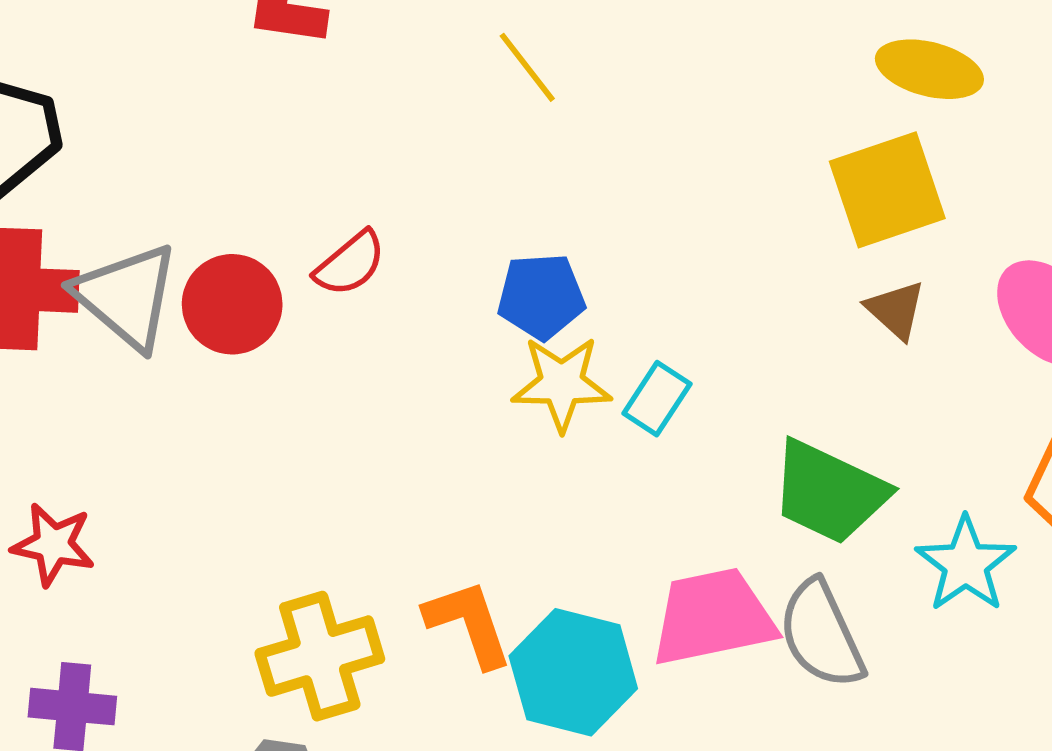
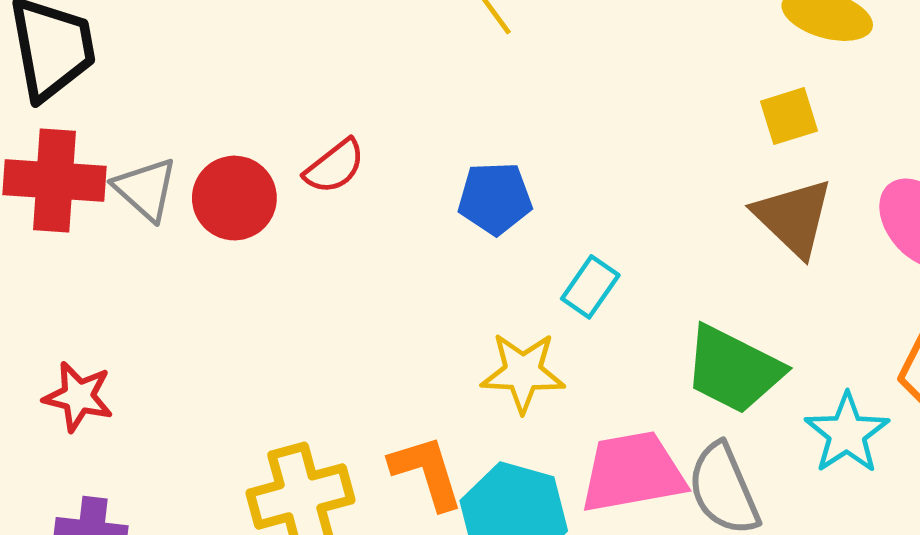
yellow square: (887, 190) -> (789, 116), size x0.6
gray triangle: (127, 296) -> (146, 189), size x0.7
brown triangle: (896, 310) -> (794, 217), size x1.6
yellow star: (562, 384) -> (523, 372), moved

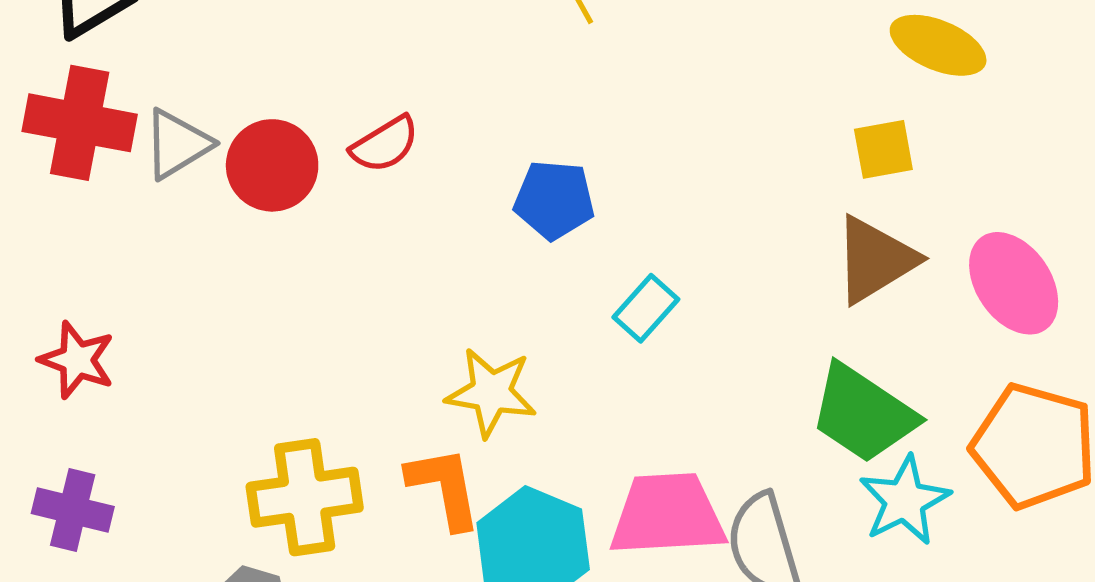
gray triangle: (146, 189) -> (177, 144), turned 40
brown triangle: (794, 217) -> (875, 260), turned 38
green trapezoid: (733, 369) -> (863, 414), moved
yellow star: (523, 372) -> (491, 392), moved

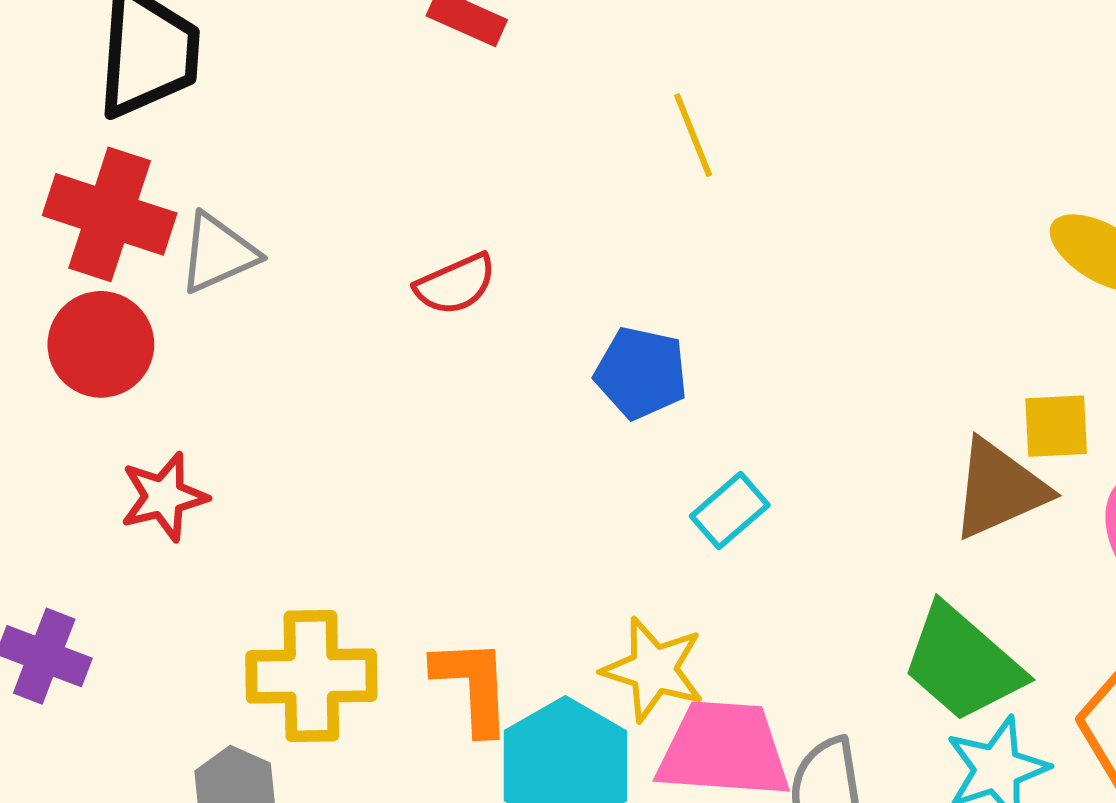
yellow square: (883, 149) -> (1056, 426), moved
red circle: (272, 165) -> (101, 344), moved
red star: (77, 360) -> (164, 497), moved, turned 30
yellow star: (491, 392) -> (653, 669), moved

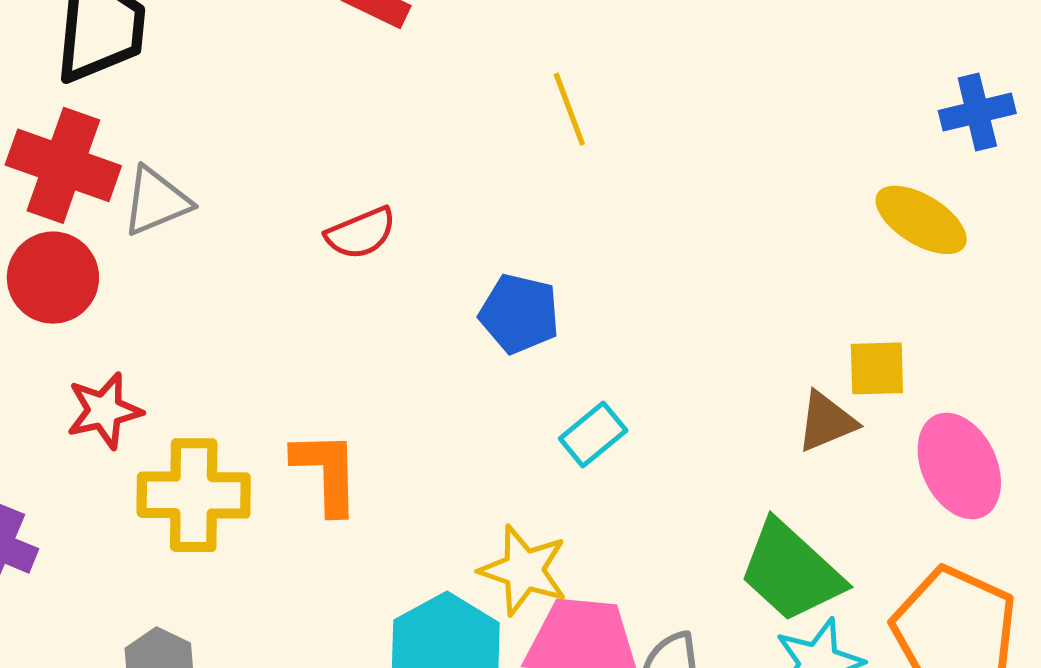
brown triangle: (999, 489) -> (826, 422), size x0.7
yellow cross: (311, 676) -> (194, 495), moved
orange L-shape: (473, 686) -> (326, 472), moved

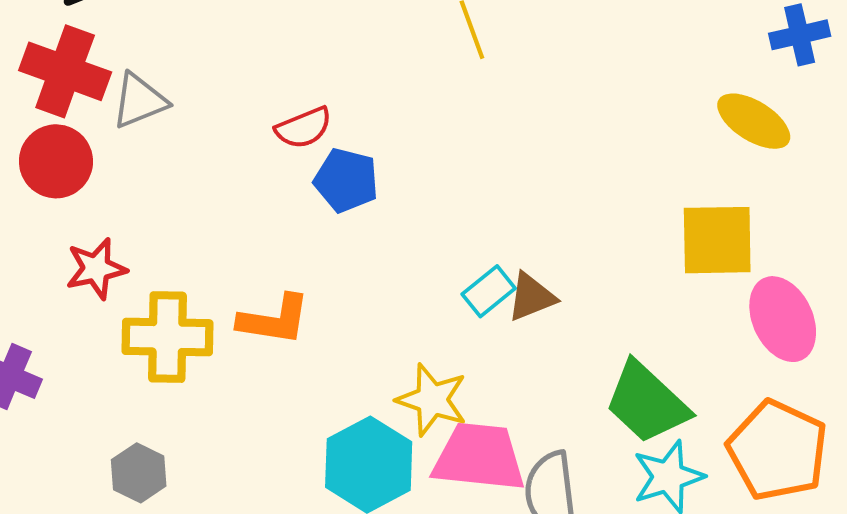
blue pentagon: (519, 314) -> (346, 180), moved
yellow square: (877, 368) -> (717, 240), size x1.6
brown triangle: (826, 422) -> (531, 297), moved
orange L-shape: (326, 472) -> (274, 320), turned 100

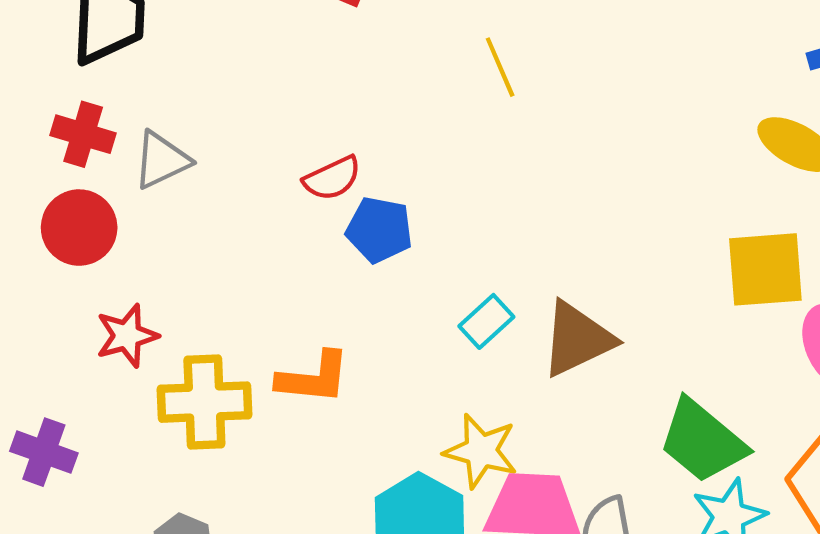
red cross: (65, 71) -> (83, 134), size x0.7
cyan rectangle: (489, 291) -> (486, 321), moved
brown triangle: (531, 297) -> (577, 339), size x1.5

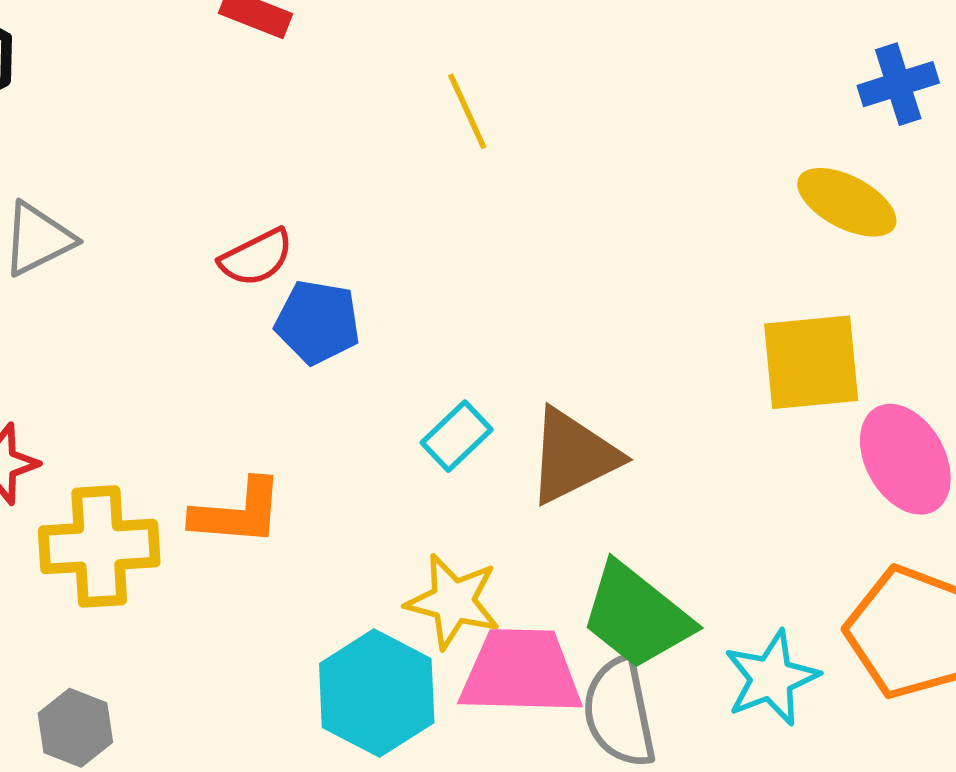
green trapezoid: (702, 441) -> (637, 616), moved

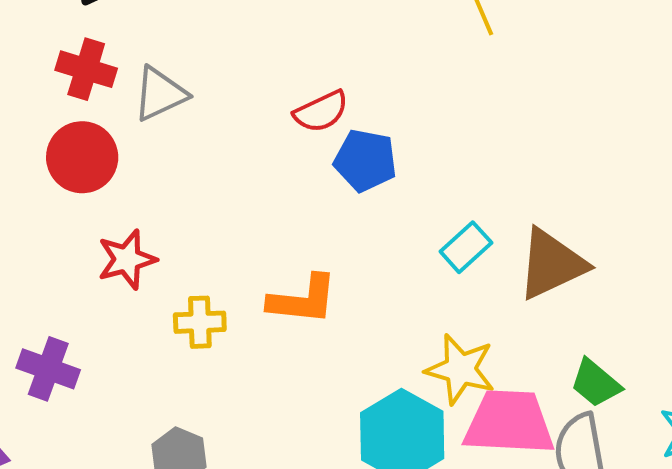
yellow cross: (99, 546) -> (200, 322), size x0.6
green trapezoid: (637, 616) -> (596, 383), size x0.6

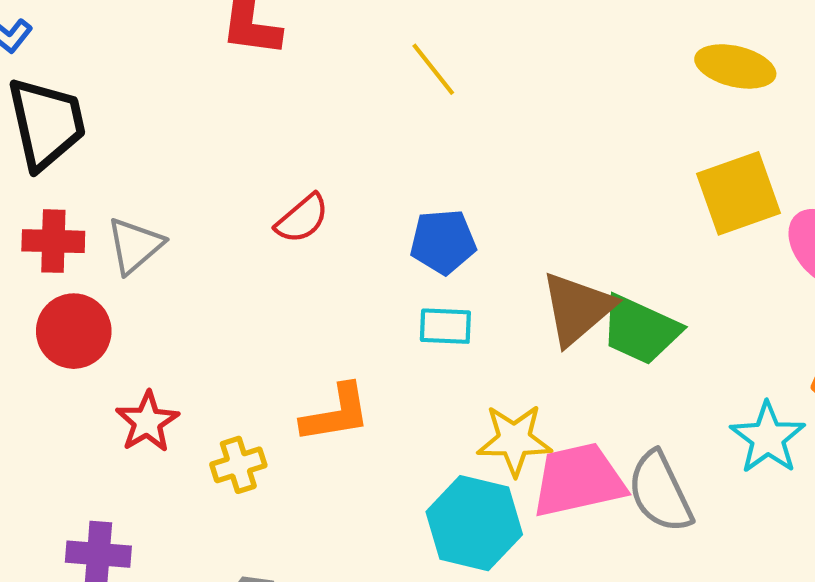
blue pentagon: (365, 160) -> (443, 242), moved
cyan rectangle: (466, 247) -> (445, 326), moved, turned 60
green trapezoid: (596, 383) -> (640, 330), moved, size x1.5

